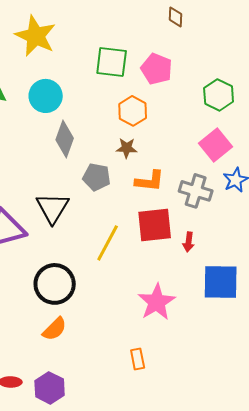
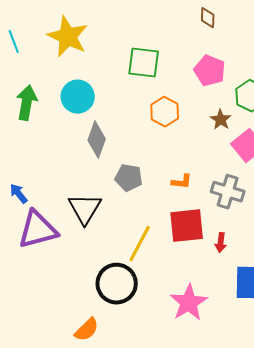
pink pentagon: (157, 69) -> (210, 71), moved
brown star: (127, 148) -> (221, 120), moved, turned 30
orange L-shape: (150, 181) -> (182, 182), size x0.7
black circle: (55, 284) -> (117, 284), moved

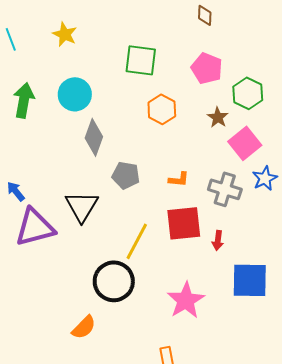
yellow star: (68, 37) -> (65, 34), size x0.6

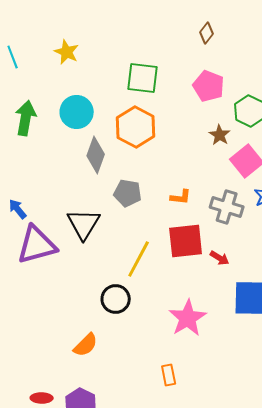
brown diamond: (205, 15) -> (207, 33), turned 35
orange hexagon: (162, 109) -> (136, 127), moved, size x1.4
red arrow: (218, 240) -> (220, 258), turned -66
black circle: (114, 281) -> (116, 299), size x0.7

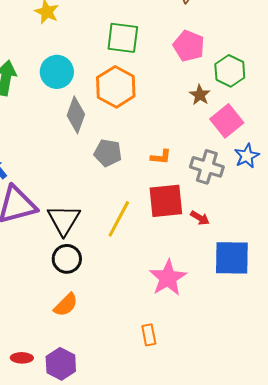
black triangle: (84, 224) -> (64, 220), moved
black circle: (116, 299) -> (67, 259), moved

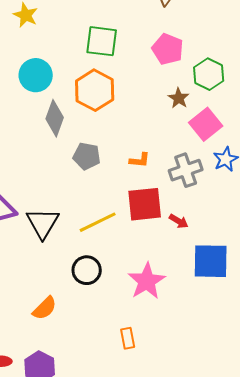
gray cross: (207, 167) -> (186, 170), turned -36
yellow line: (119, 219) -> (98, 222), turned 36
black circle: (67, 259) -> (87, 270), moved

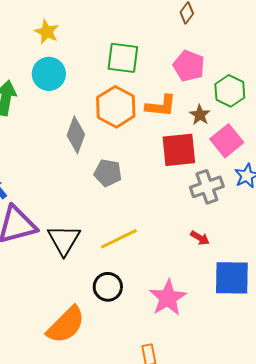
cyan circle: (36, 75) -> (49, 74), moved
orange L-shape: (140, 160) -> (161, 106), moved, size x1.5
red square: (145, 204) -> (179, 150), moved
orange semicircle: (45, 308) -> (66, 325), size x1.6

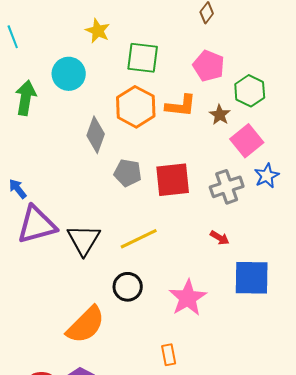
yellow star: (47, 32) -> (98, 31), moved
red square: (179, 150) -> (173, 180), moved

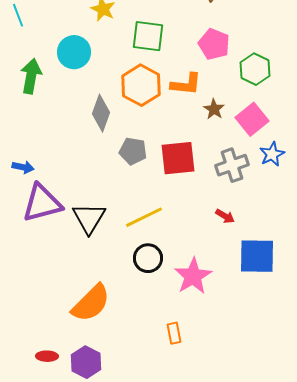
brown star: (220, 115) -> (214, 109), moved
blue arrow: (18, 189) -> (23, 167), turned 140
black circle: (128, 287) -> (148, 258), moved

